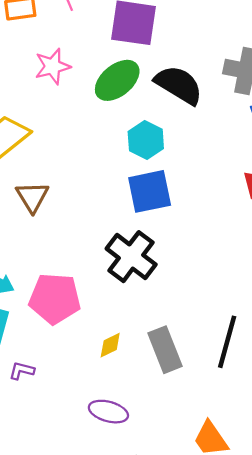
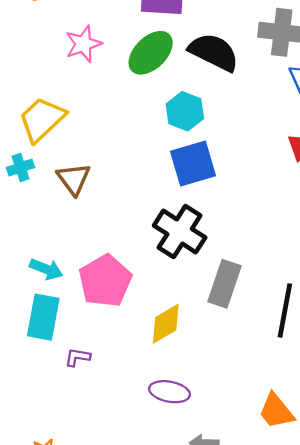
pink pentagon: (55, 299) -> (105, 281), turned -30
yellow diamond: (110, 345) -> (166, 324), size x1.5
gray rectangle: (165, 350) -> (225, 284), moved, turned 45

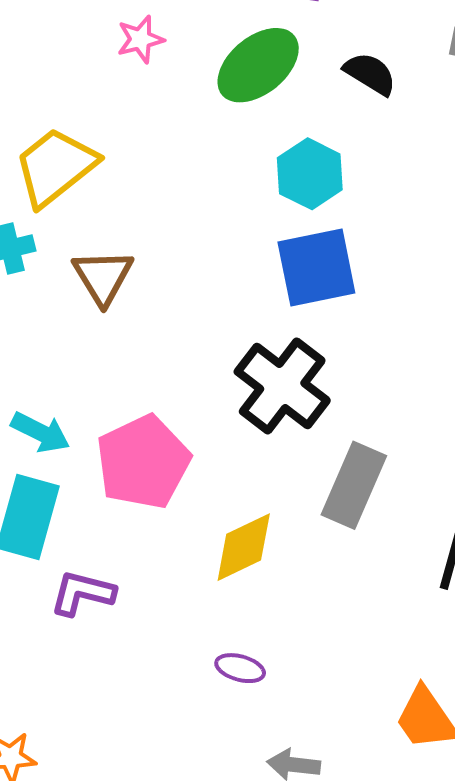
pink star: (83, 44) -> (140, 39), size x0.7
black semicircle: (214, 52) -> (370, 74), size x0.6
purple L-shape: (77, 357) -> (82, 593), size x1.4
purple ellipse: (169, 392) -> (240, 668), size x0.7

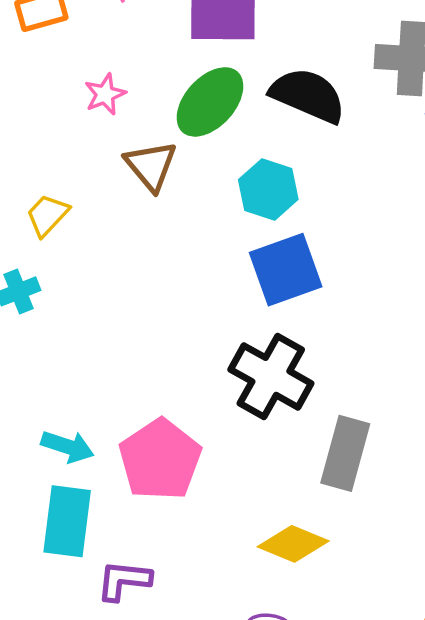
black semicircle: (370, 74) -> (308, 95), size x1.6
yellow trapezoid: (55, 167) -> (47, 215), size x0.6
brown triangle: (103, 277) -> (151, 166), moved
yellow diamond: (244, 547) -> (293, 544), moved, turned 56

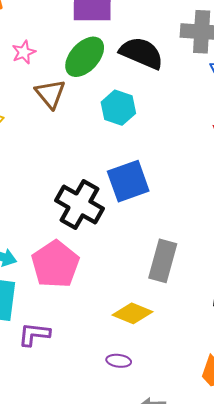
blue square: (286, 270) -> (128, 181), moved
black cross: (271, 376) -> (79, 204), moved

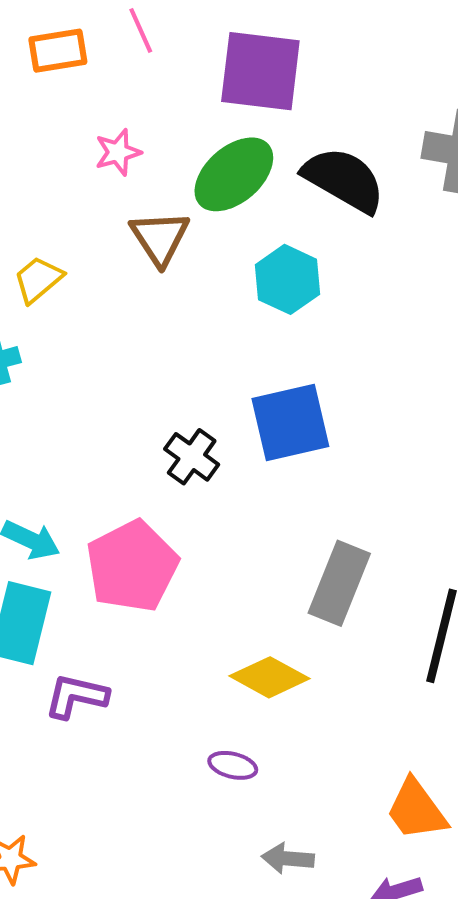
black cross: (79, 204) -> (192, 457), size x0.6

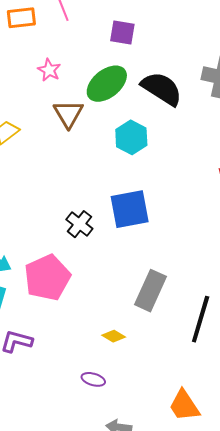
purple square: (260, 71) -> (122, 32), size x0.6
pink star: (118, 152) -> (49, 70), turned -30
yellow diamond: (270, 677) -> (114, 336), size x0.6

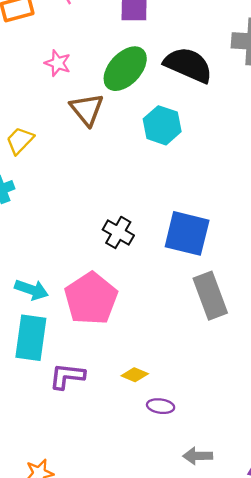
blue square: (130, 209) -> (187, 233), moved, turned 33
gray rectangle: (151, 291) -> (210, 296), turned -36
yellow diamond: (114, 336) -> (135, 375), moved

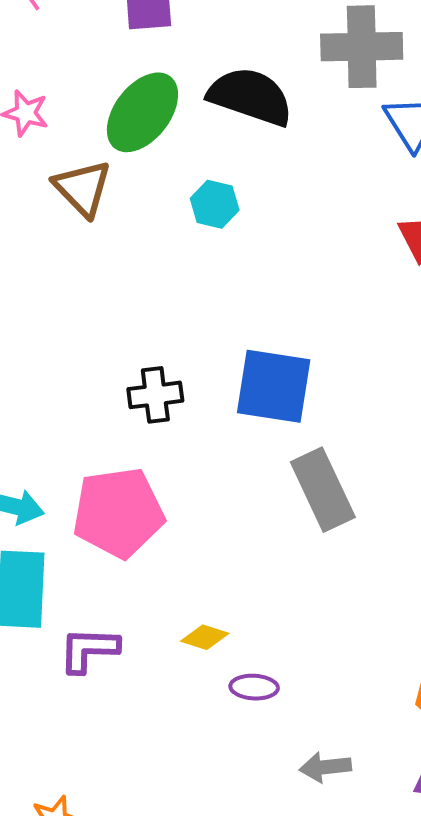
cyan hexagon: (162, 125) -> (215, 204), size x0.7
black cross: (118, 232) -> (155, 395), turned -32
pink pentagon: (91, 299) -> (118, 513), turned 30

